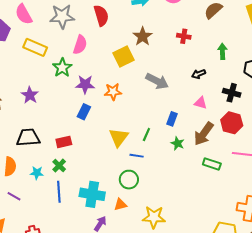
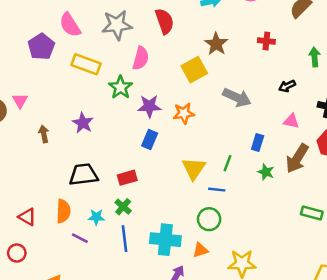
green rectangle: (212, 164) -> (312, 213), moved
purple line: (14, 196) -> (80, 238), moved

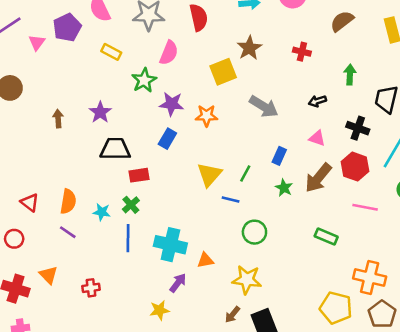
yellow rectangle: (86, 64) -> (111, 52), size x0.7
pink triangle: (20, 101) -> (37, 42), moved
black trapezoid: (84, 175) -> (115, 149), moved
green circle: (209, 219) -> (254, 232), moved
purple line: (80, 238) -> (68, 232), moved

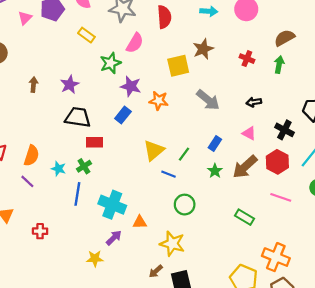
green arrow: (350, 75) -> (279, 65), moved

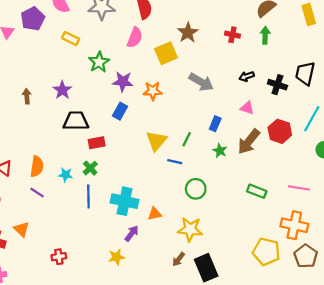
pink semicircle: (135, 43) -> (135, 37), moved
black cross: (284, 130) -> (277, 85), moved
pink line: (281, 197) -> (299, 188), moved
red cross: (40, 231) -> (59, 257), moved

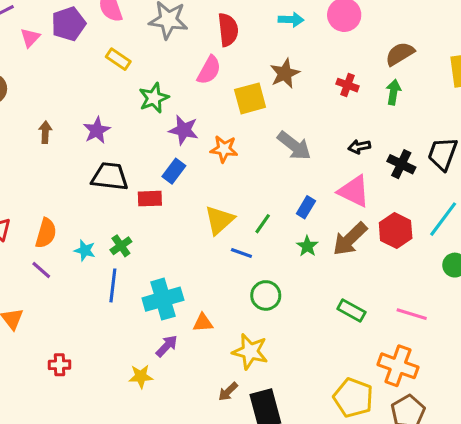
pink triangle: (247, 108) -> (354, 191), size x1.6
red rectangle: (97, 143) -> (150, 199), moved
cyan cross: (125, 201) -> (163, 299), turned -36

